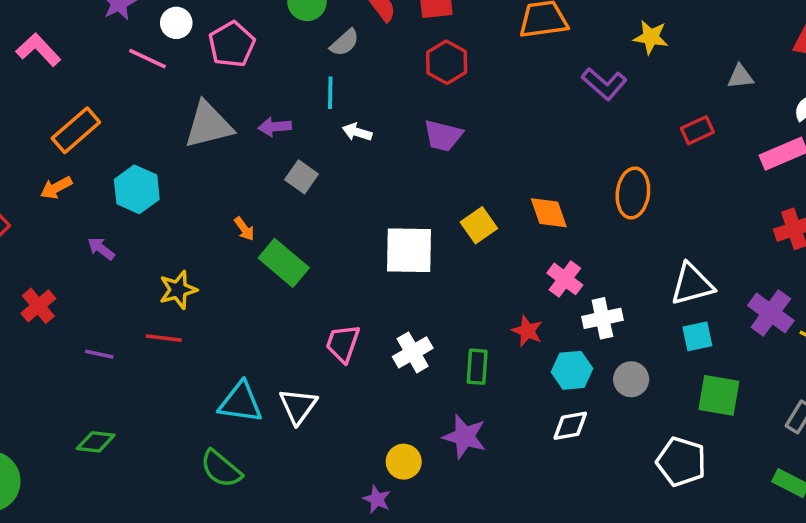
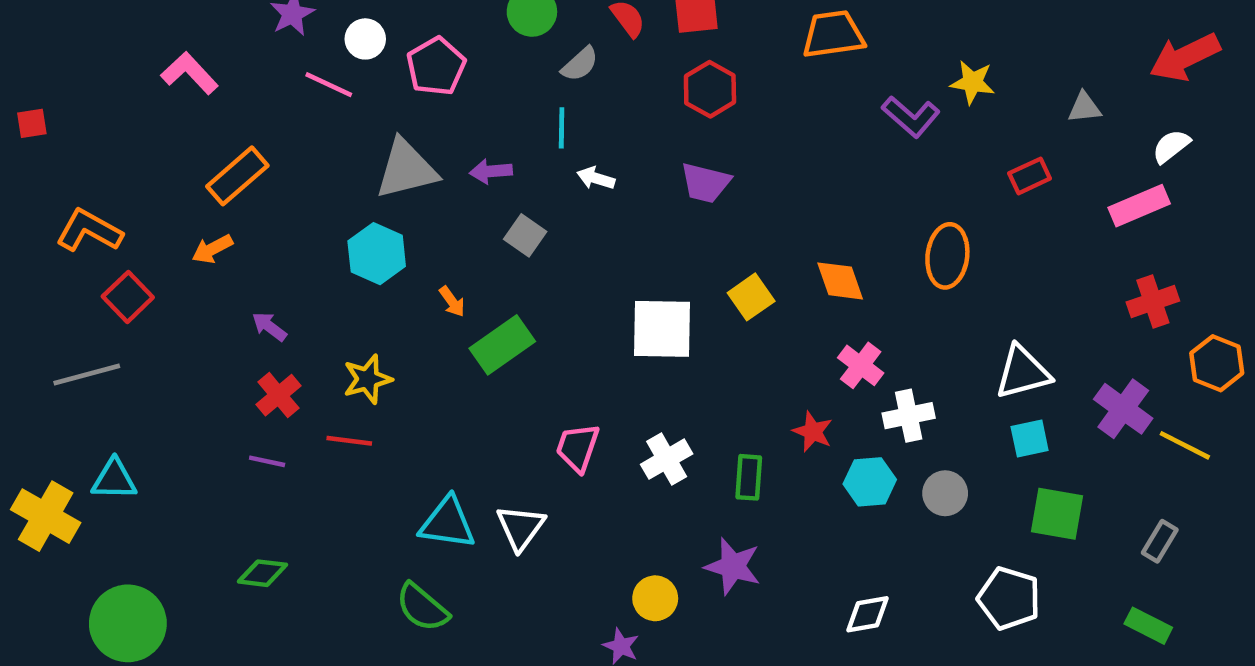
yellow star: (651, 37) -> (973, 82), moved
cyan hexagon: (137, 189) -> (377, 254), moved
green rectangle: (284, 263) -> (502, 345), turned -75
red cross: (38, 306) -> (279, 395), moved
white diamond: (570, 426) -> (868, 614), moved

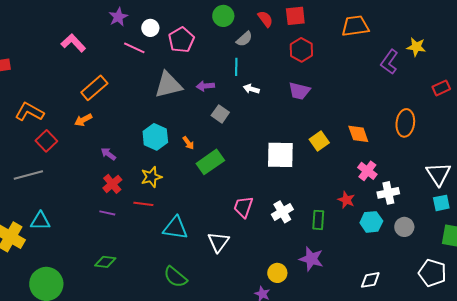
purple L-shape: (911, 117) -> (389, 62), turned 85
cyan hexagon: (377, 254) -> (155, 137), moved
white triangle: (1023, 372) -> (438, 174), turned -48
cyan triangle: (447, 523) -> (175, 228), moved

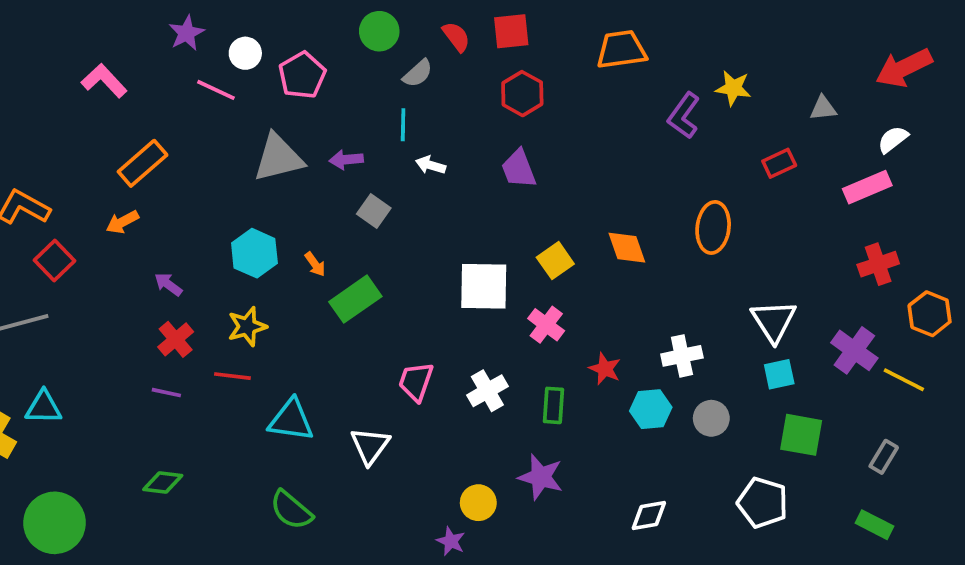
purple trapezoid: (299, 91) -> (519, 169), turned 55
pink cross: (367, 171) -> (546, 325), moved

